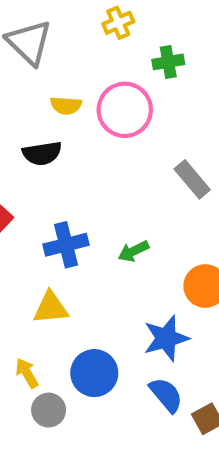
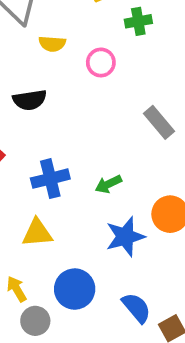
yellow semicircle: (66, 105) -> (52, 44), moved
pink circle: (125, 110) -> (101, 62), size x0.6
blue star: (166, 338) -> (125, 237), moved

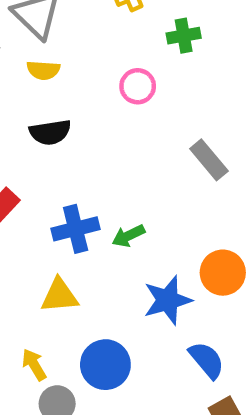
yellow semicircle: (52, 44) -> (43, 70), moved
green arrow: (108, 184) -> (128, 236), moved
blue semicircle: (136, 308) -> (207, 360), moved

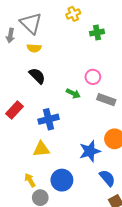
pink circle: (138, 86) -> (93, 77), moved
black semicircle: (50, 132) -> (37, 76), turned -126
gray rectangle: (209, 160) -> (106, 100), moved, turned -30
green arrow: (128, 236) -> (73, 93), moved, turned -128

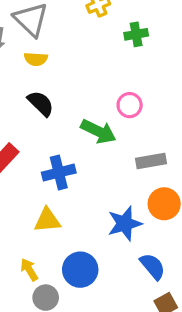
green arrow: (73, 93) -> (98, 131), size x1.5
gray rectangle: (106, 100) -> (151, 161), moved, turned -30

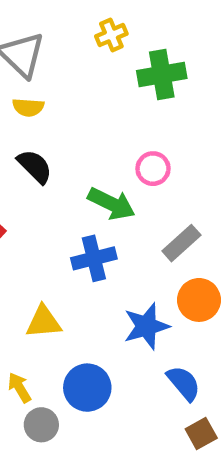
green cross: (136, 34) -> (162, 74), size x1.5
gray rectangle: (151, 161) -> (181, 243), turned -32
blue cross: (59, 173) -> (94, 258), moved

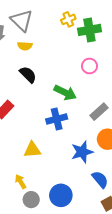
yellow cross: (111, 35) -> (68, 19), moved
pink circle: (153, 169) -> (89, 66), moved
blue circle: (87, 388) -> (61, 195), moved

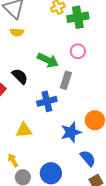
black semicircle: (28, 75) -> (20, 76), moved
green arrow: (65, 93) -> (48, 60), moved
gray rectangle: (99, 112) -> (66, 80), moved, turned -30

